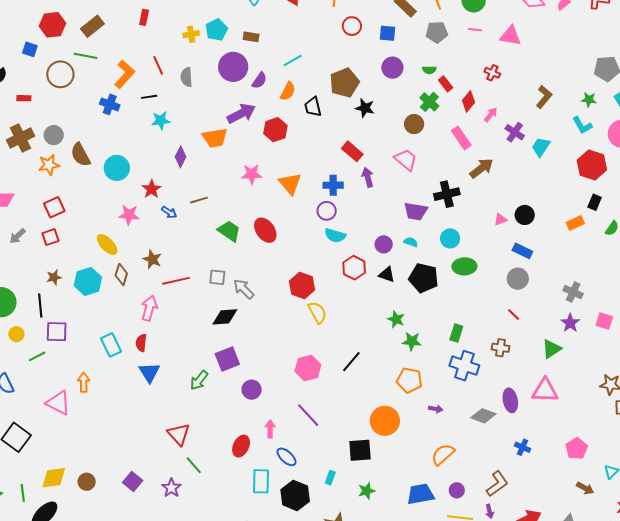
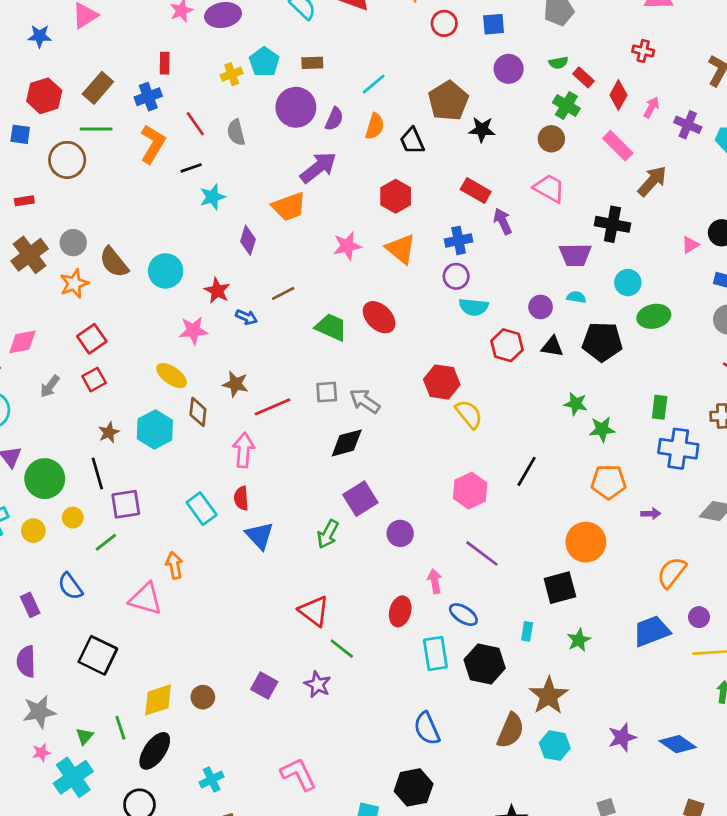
blue cross: (110, 104) -> (148, 97), moved, turned -30
red hexagon: (275, 130) -> (396, 196), moved
black cross: (447, 194) -> (612, 224), turned 35

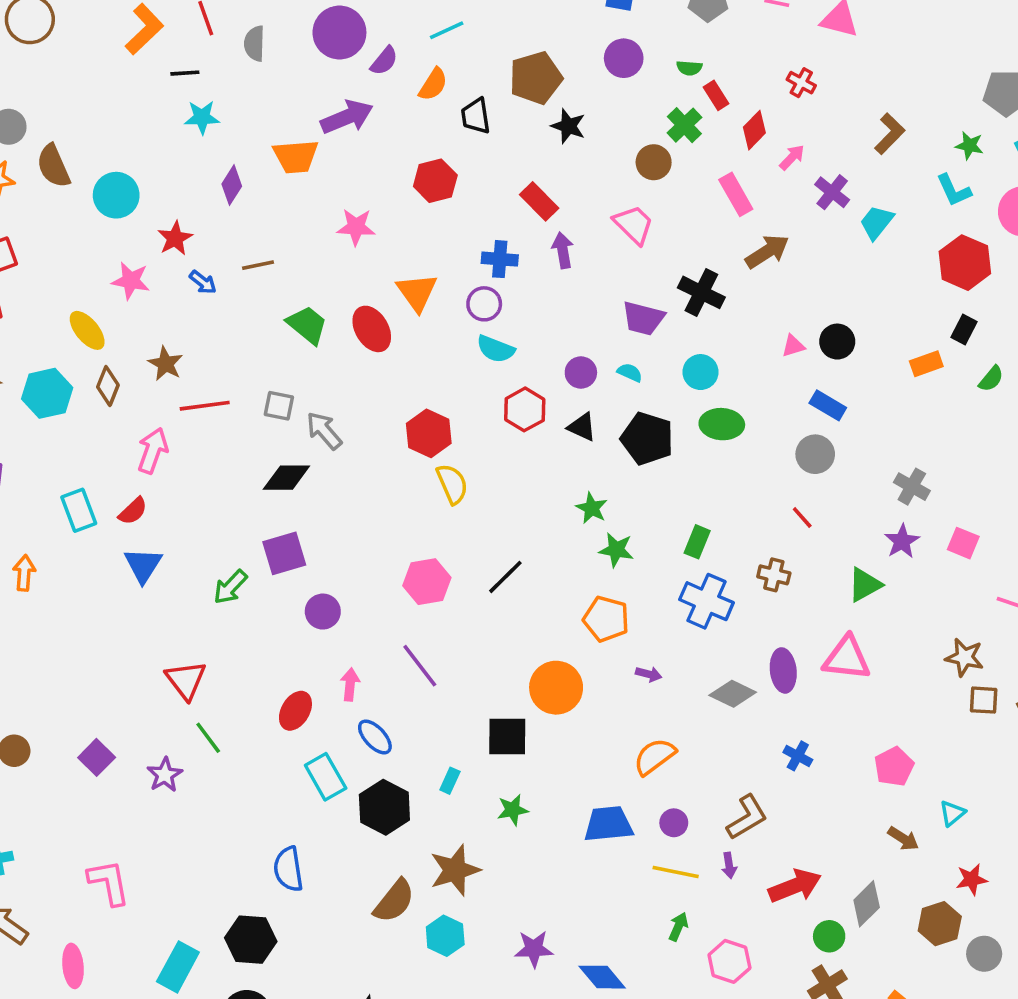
orange triangle: (401, 249) -> (417, 292), moved
red semicircle: (241, 498) -> (133, 511), turned -145
cyan rectangle: (435, 654) -> (326, 777), turned -36

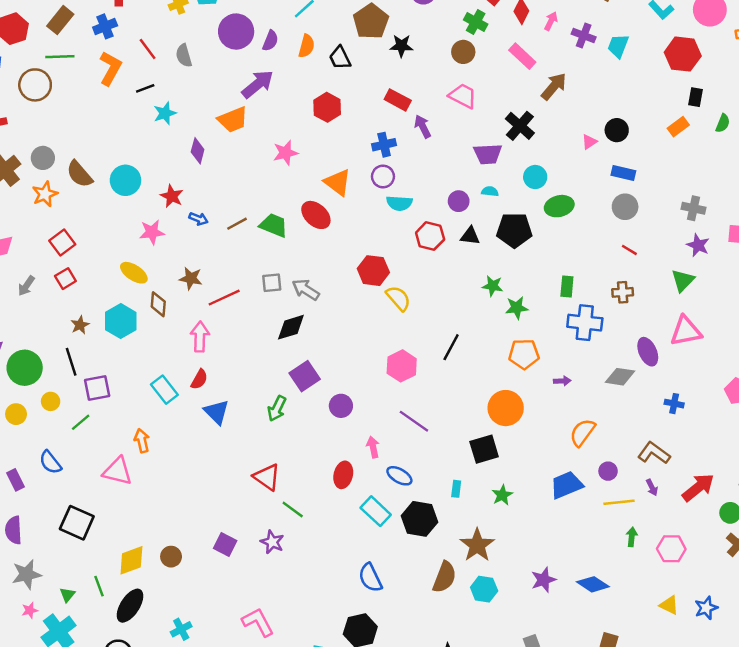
brown line: (258, 265) -> (237, 224), moved
black cross: (701, 292) -> (520, 126), turned 32
brown L-shape: (747, 817) -> (654, 453), turned -96

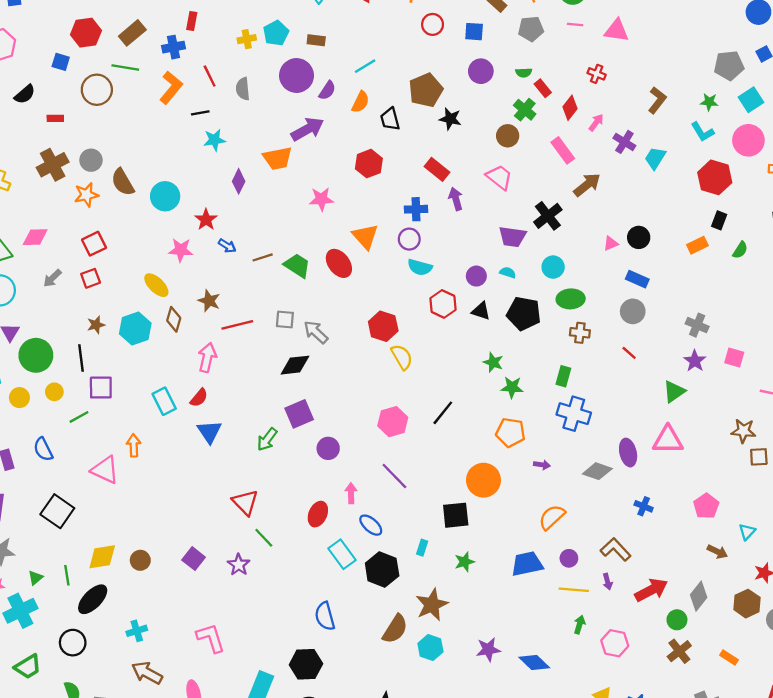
brown cross: (623, 292) -> (580, 333), moved

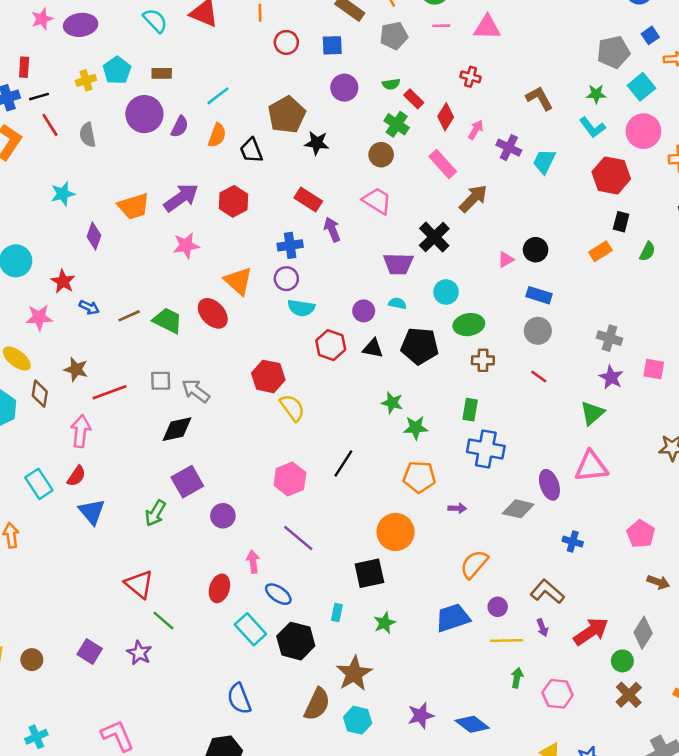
brown L-shape: (657, 100) -> (539, 98), turned -60
black line: (200, 113) -> (39, 97), moved
purple arrow: (307, 129) -> (181, 198), moved

